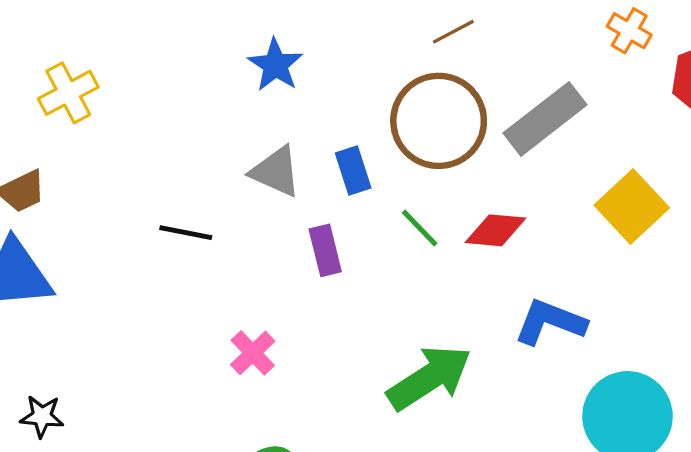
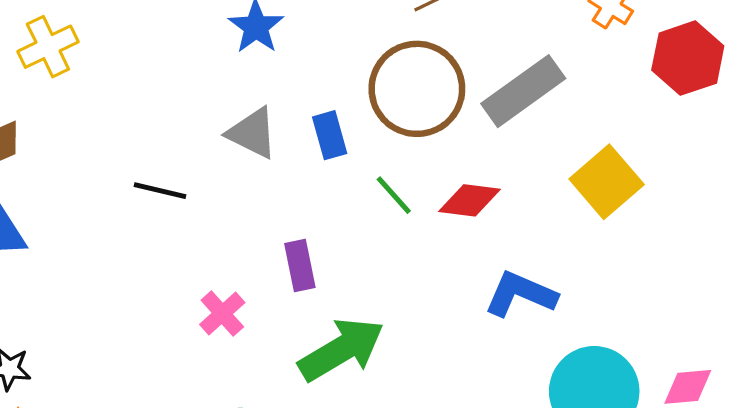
purple rectangle: (325, 250) -> (300, 266), moved
green arrow: (429, 378) -> (341, 350), moved

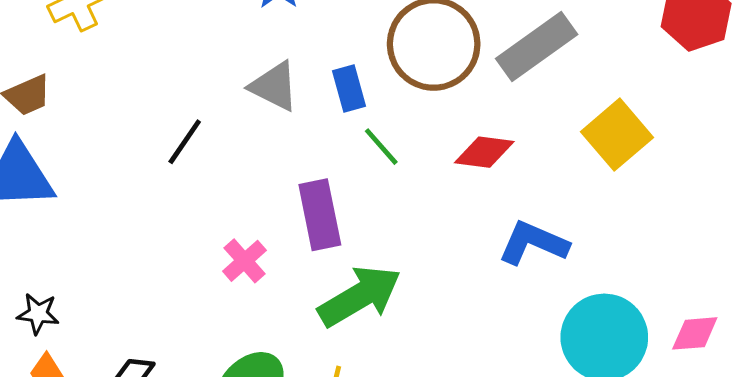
black line: (160, 191) -> (185, 142), turned -69
green line: (394, 195) -> (381, 147), moved
purple rectangle: (300, 266) -> (320, 215), size x1.4

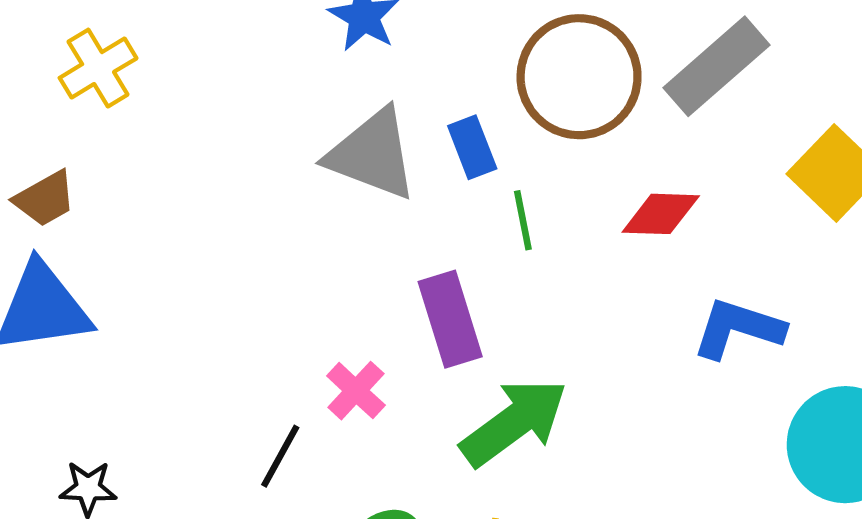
gray triangle: (274, 86) -> (372, 154), size x1.4
black line: (185, 142) -> (280, 456), moved
green line: (381, 147) -> (523, 220), turned 36

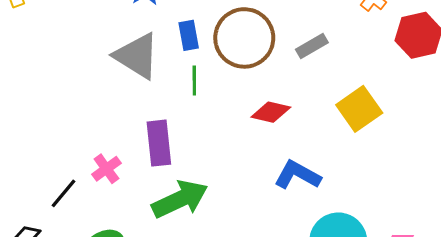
gray rectangle: (716, 66) -> (312, 46), size x0.6
blue rectangle: (472, 147) -> (189, 35), moved
green line: (523, 220) -> (194, 80), moved

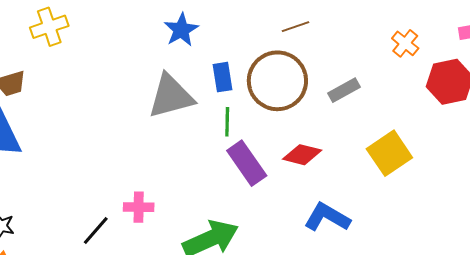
gray triangle: (137, 56) -> (171, 96), turned -48
purple rectangle: (159, 143) -> (247, 163), moved, turned -30
pink cross: (106, 169) -> (139, 207), turned 36

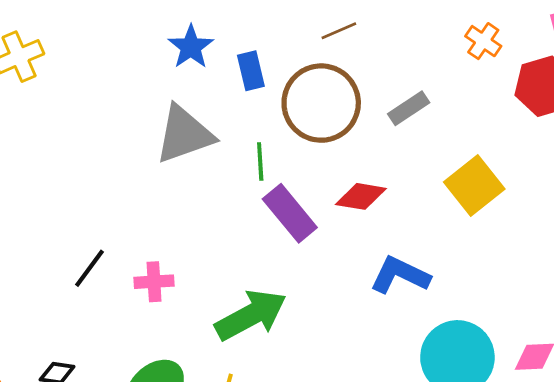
blue rectangle: (223, 77) -> (251, 71), moved
black line: (96, 230) -> (90, 268), moved

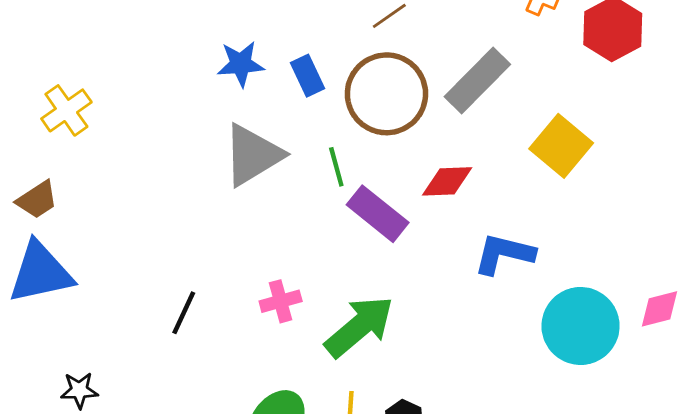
blue star: (191, 47) -> (241, 64), turned -30
gray rectangle: (409, 108) -> (477, 81), size x1.6
pink cross: (154, 282) -> (281, 301), moved

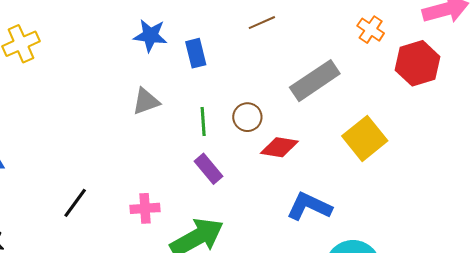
brown circle: (386, 94) -> (247, 117), moved, size x0.5
gray triangle: (253, 155) -> (146, 101), size x0.6
purple rectangle: (378, 214) -> (208, 169), moved, size x0.7

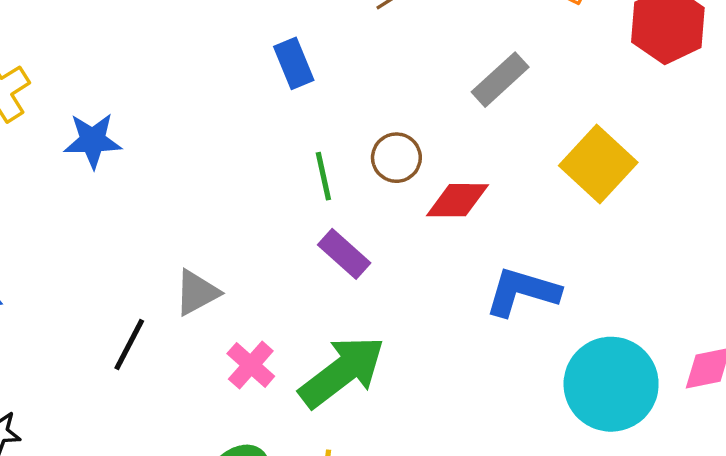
blue star: (150, 35) -> (93, 141), moved
gray rectangle: (315, 81) -> (500, 80), size x0.7
gray triangle: (146, 101) -> (197, 293), moved
pink cross: (145, 208) -> (251, 365), moved, turned -36

